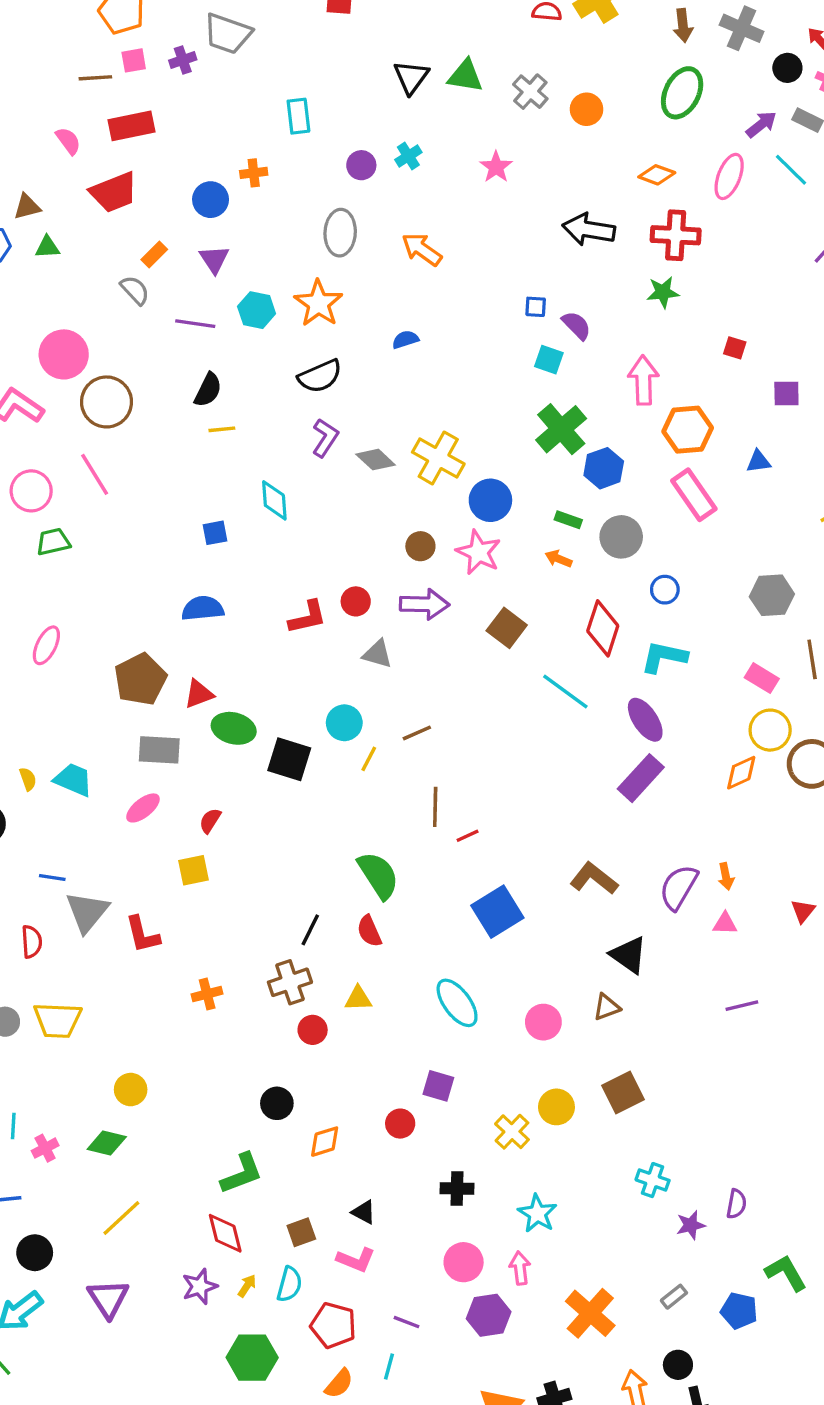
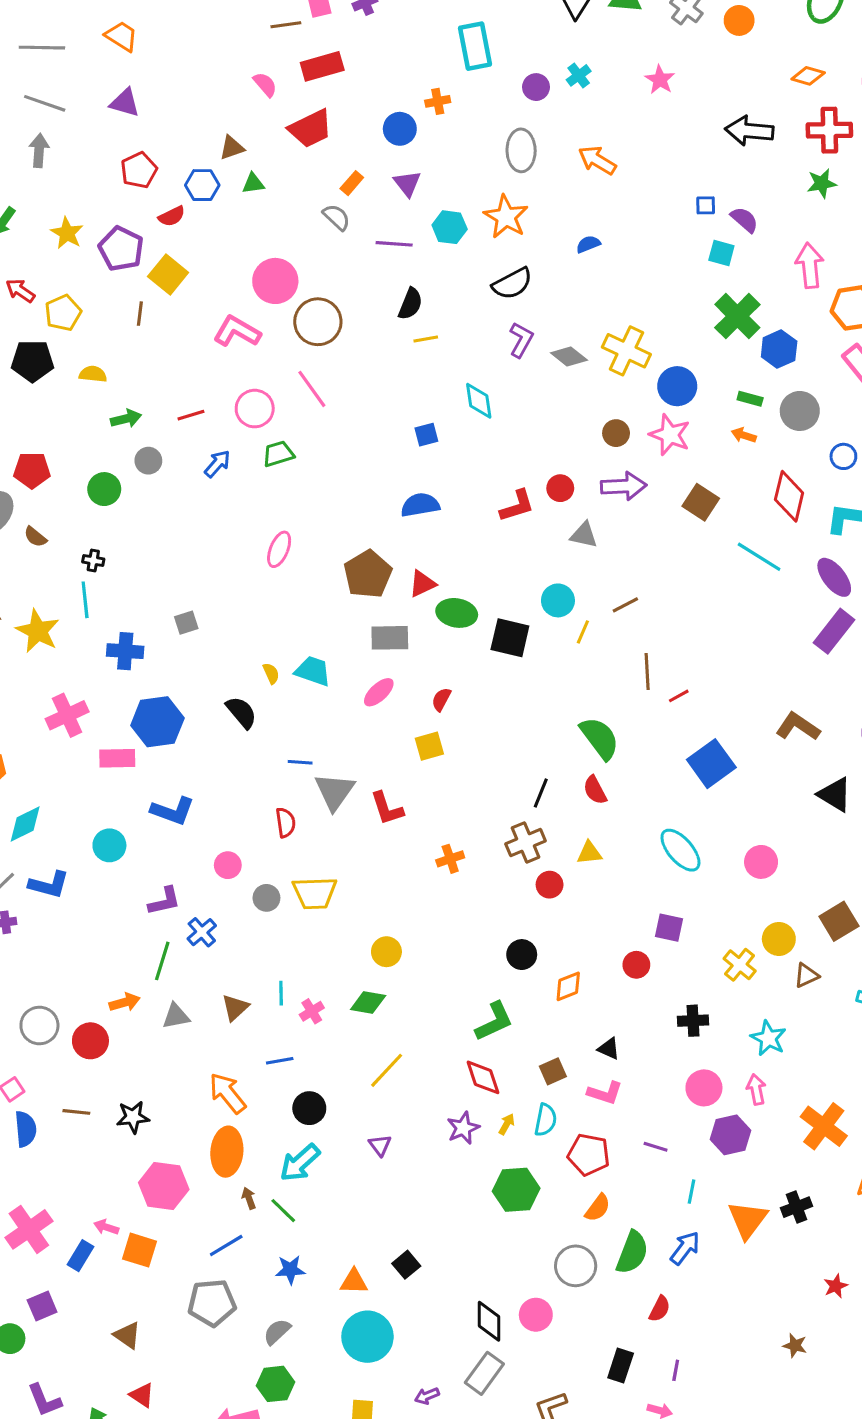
cyan rectangle: (298, 116) -> (475, 46), size x1.4
brown triangle: (607, 1007) -> (806, 975), moved
purple triangle: (108, 1299) -> (380, 1145), size x0.6
cyan line: (389, 1366) -> (692, 1192), moved

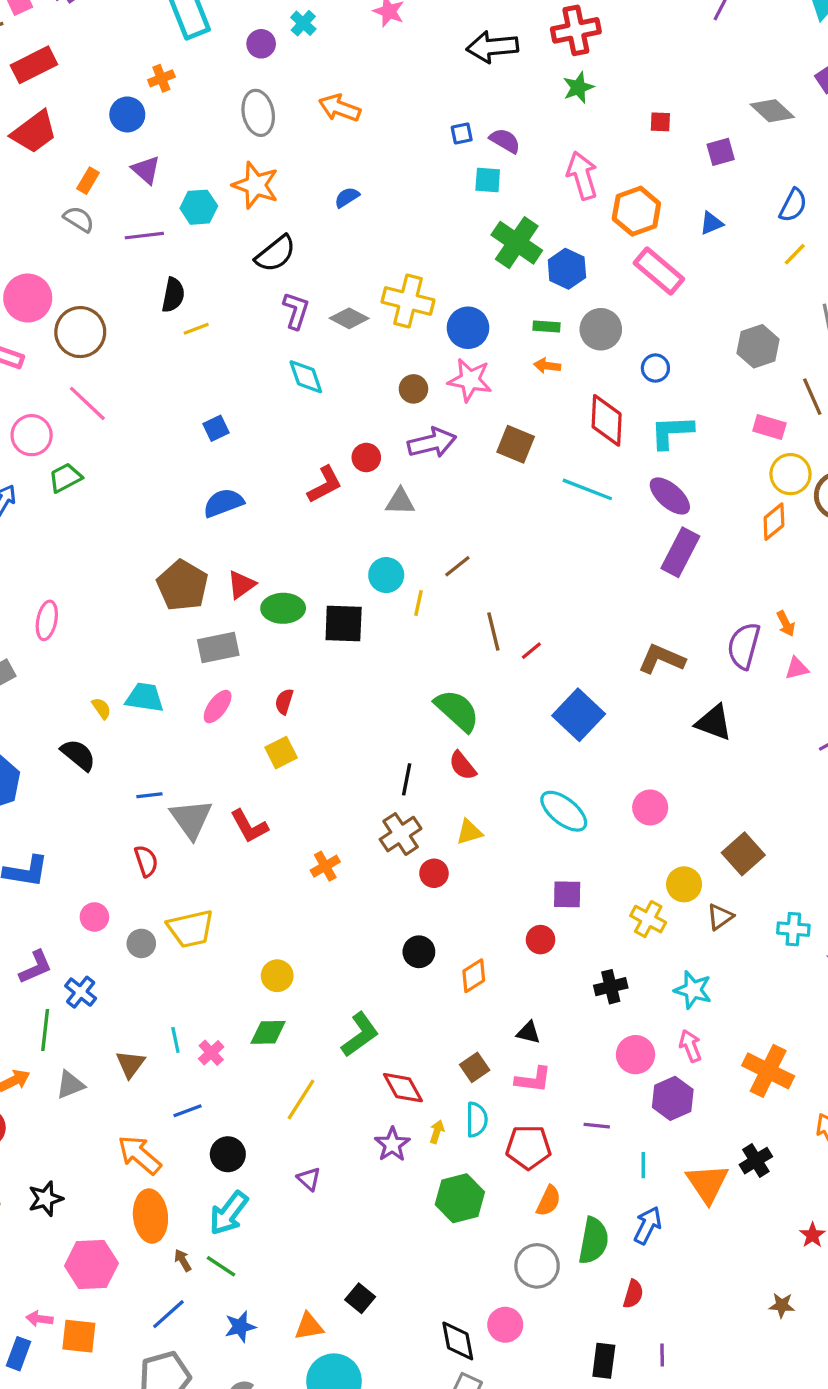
cyan diamond: (479, 401) -> (306, 377), moved
pink ellipse: (279, 549) -> (47, 620), moved
green L-shape: (494, 1021) -> (360, 1035), moved

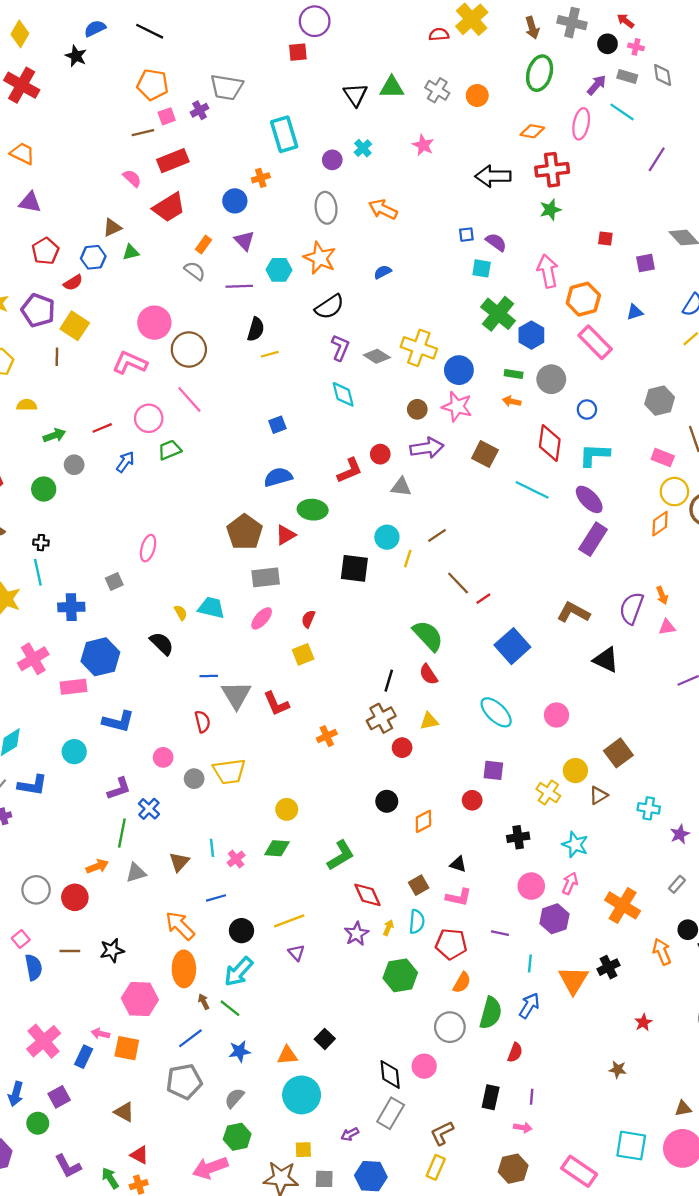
green ellipse: (283, 608) -> (313, 510), moved
brown line: (493, 631) -> (458, 583), turned -35
pink arrow: (690, 1046) -> (570, 883), turned 40
yellow line: (301, 1099) -> (289, 921), moved, turned 32

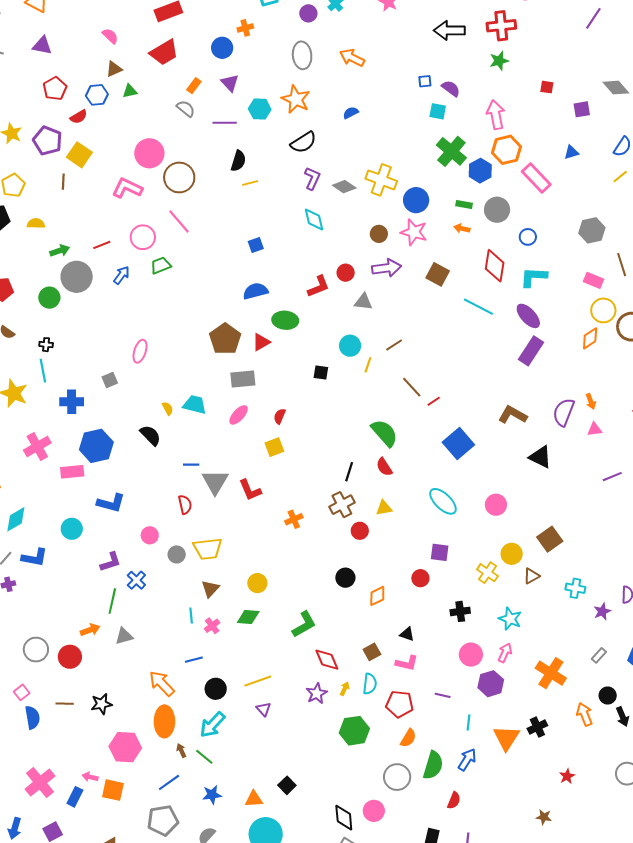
pink semicircle: (132, 178) -> (110, 36), moved
orange hexagon: (583, 299) -> (506, 150), moved
gray circle: (74, 465) -> (77, 277), size x1.8
black square: (354, 568) -> (321, 372), size x0.6
brown triangle: (179, 862) -> (210, 589), moved

